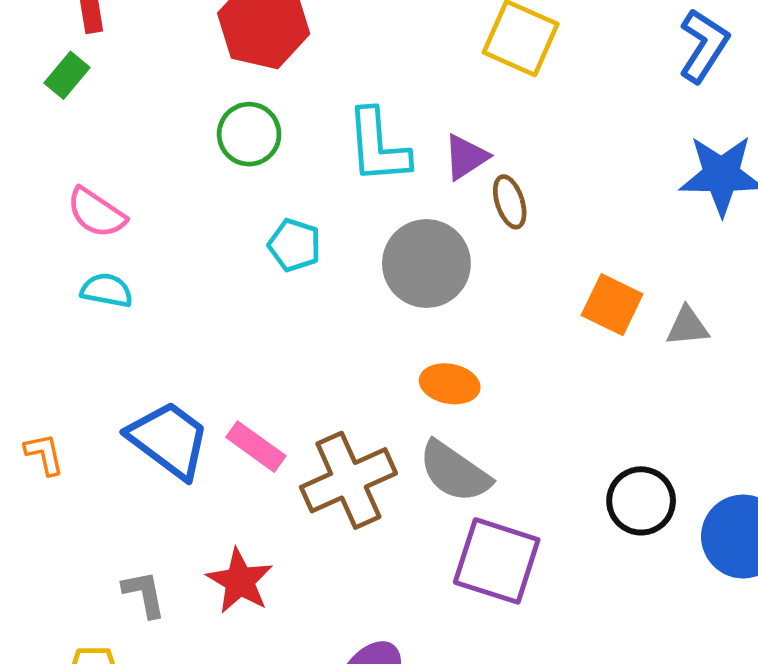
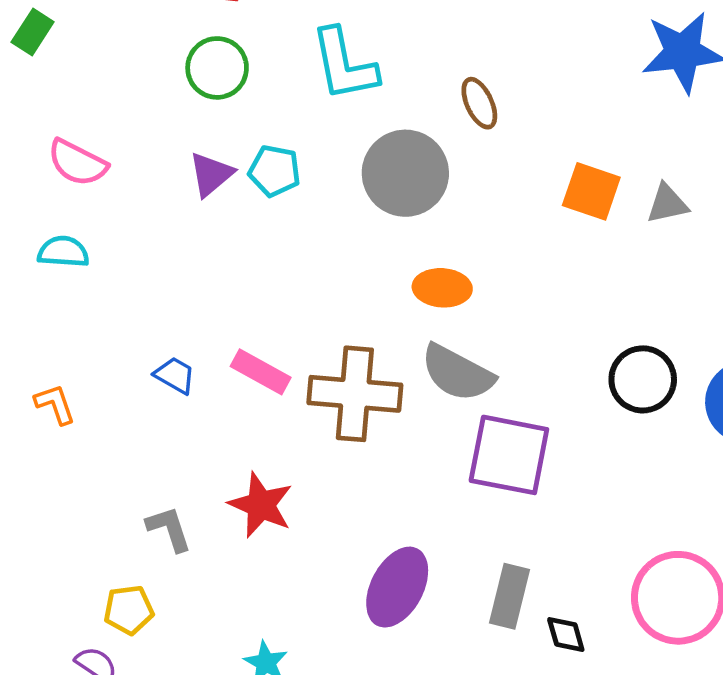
purple triangle: (466, 157) -> (211, 174), moved
cyan semicircle: (107, 290) -> (63, 252), moved
blue trapezoid: (169, 440) -> (175, 375), size x0.5
brown cross: (348, 480) -> (355, 394), turned 36

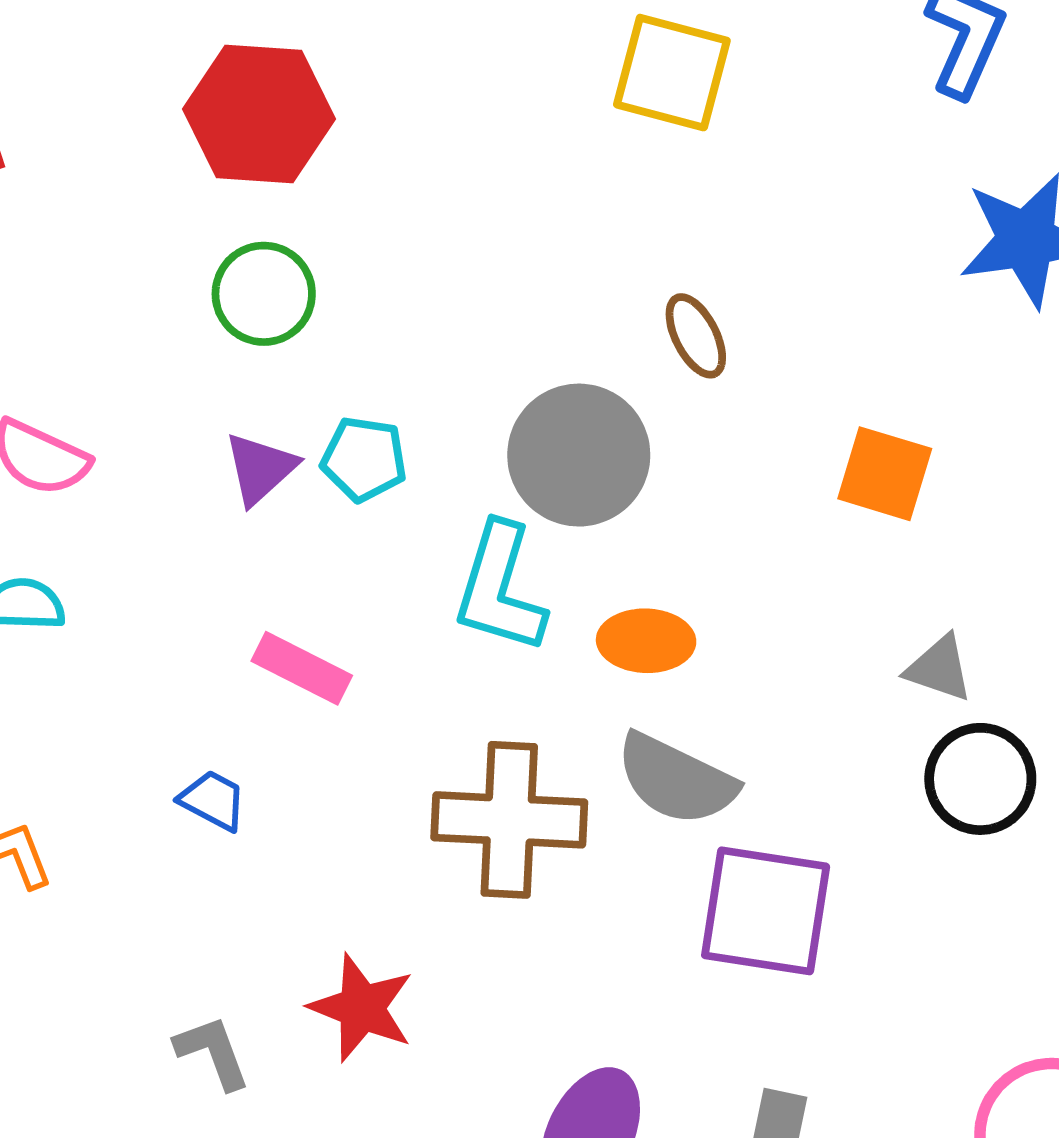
cyan L-shape: (344, 65) -> (500, 588), moved, turned 30
gray triangle: (667, 204) -> (939, 668), moved, turned 33
pink rectangle: (261, 372) -> (302, 668), moved

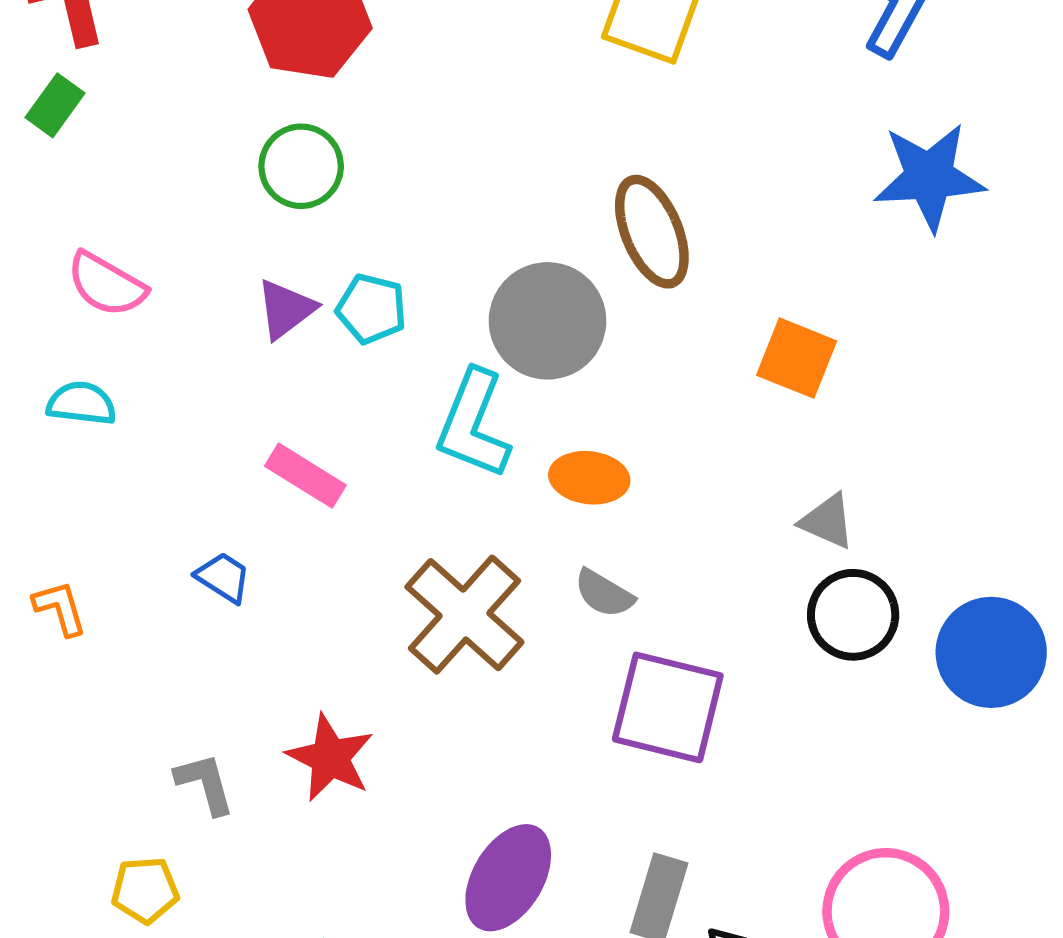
brown ellipse: (696, 336) -> (652, 232), size x1.6
gray semicircle: (676, 780) -> (604, 593), size x0.6
brown cross: (509, 820) -> (464, 615), turned 34

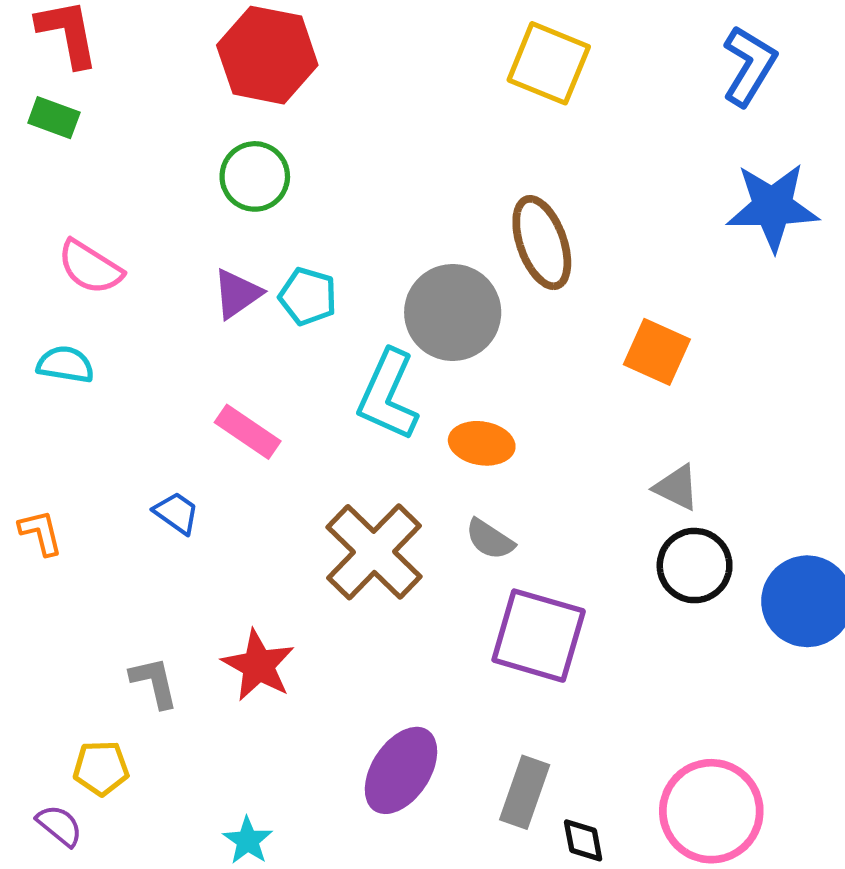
green rectangle: (55, 105) -> (54, 118), turned 72

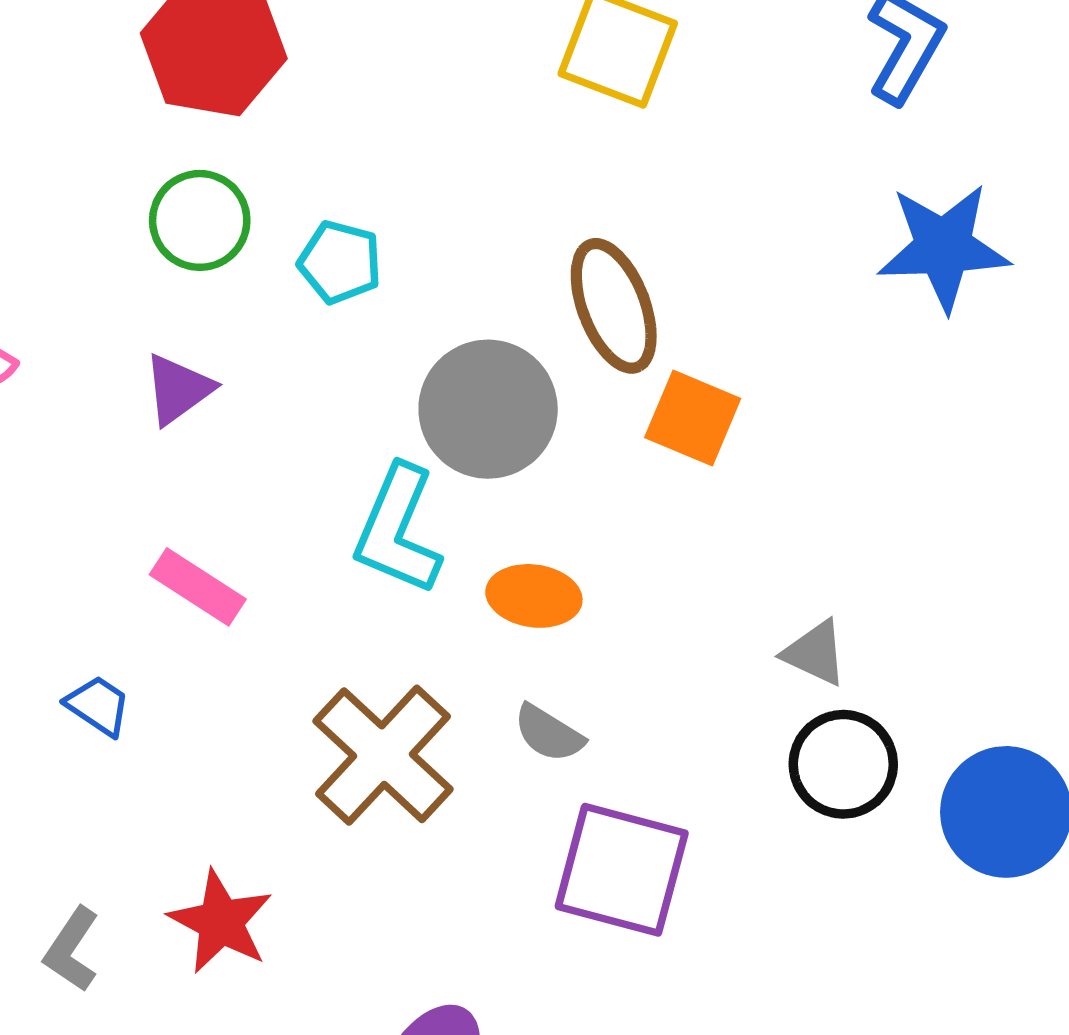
cyan pentagon: (308, 296) -> (340, 262), moved
orange square: (657, 352) -> (693, 418), moved
gray L-shape: (154, 682) -> (72, 949), turned -132

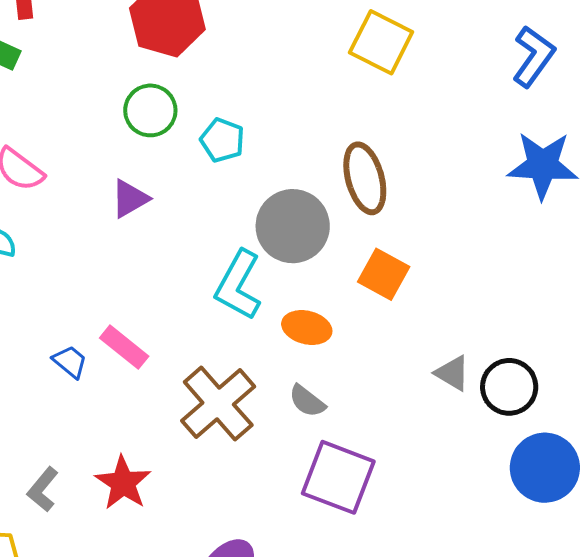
orange square: (693, 418) -> (384, 274), moved
pink rectangle: (198, 587) -> (124, 347), moved
black circle: (843, 764) -> (509, 387), moved

